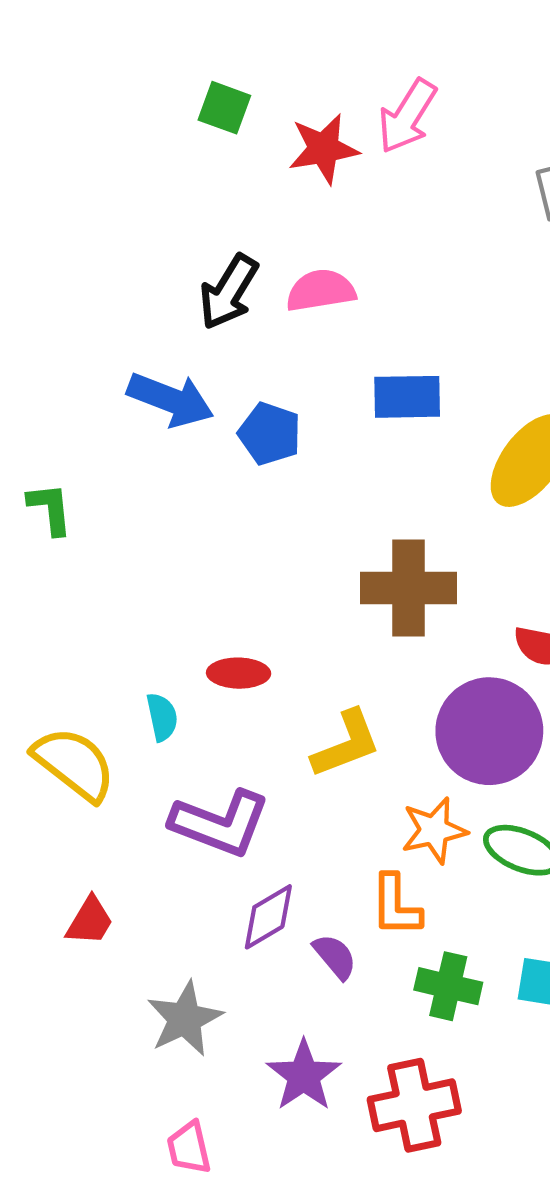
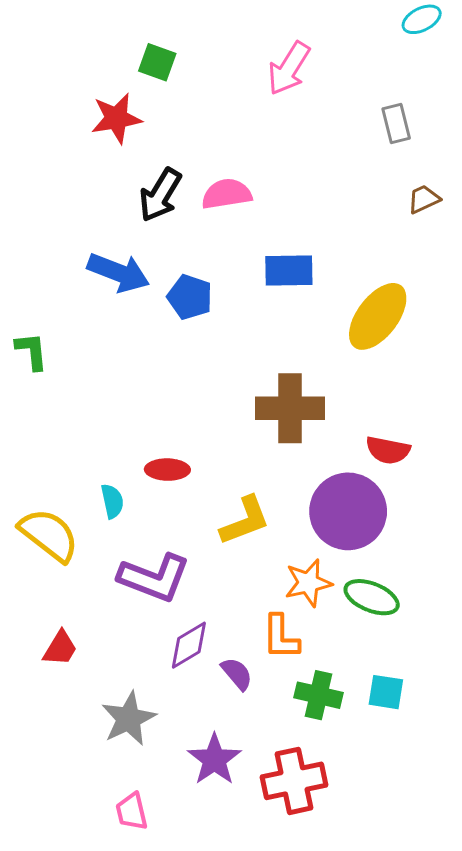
red star: (324, 149) -> (116, 118), moved

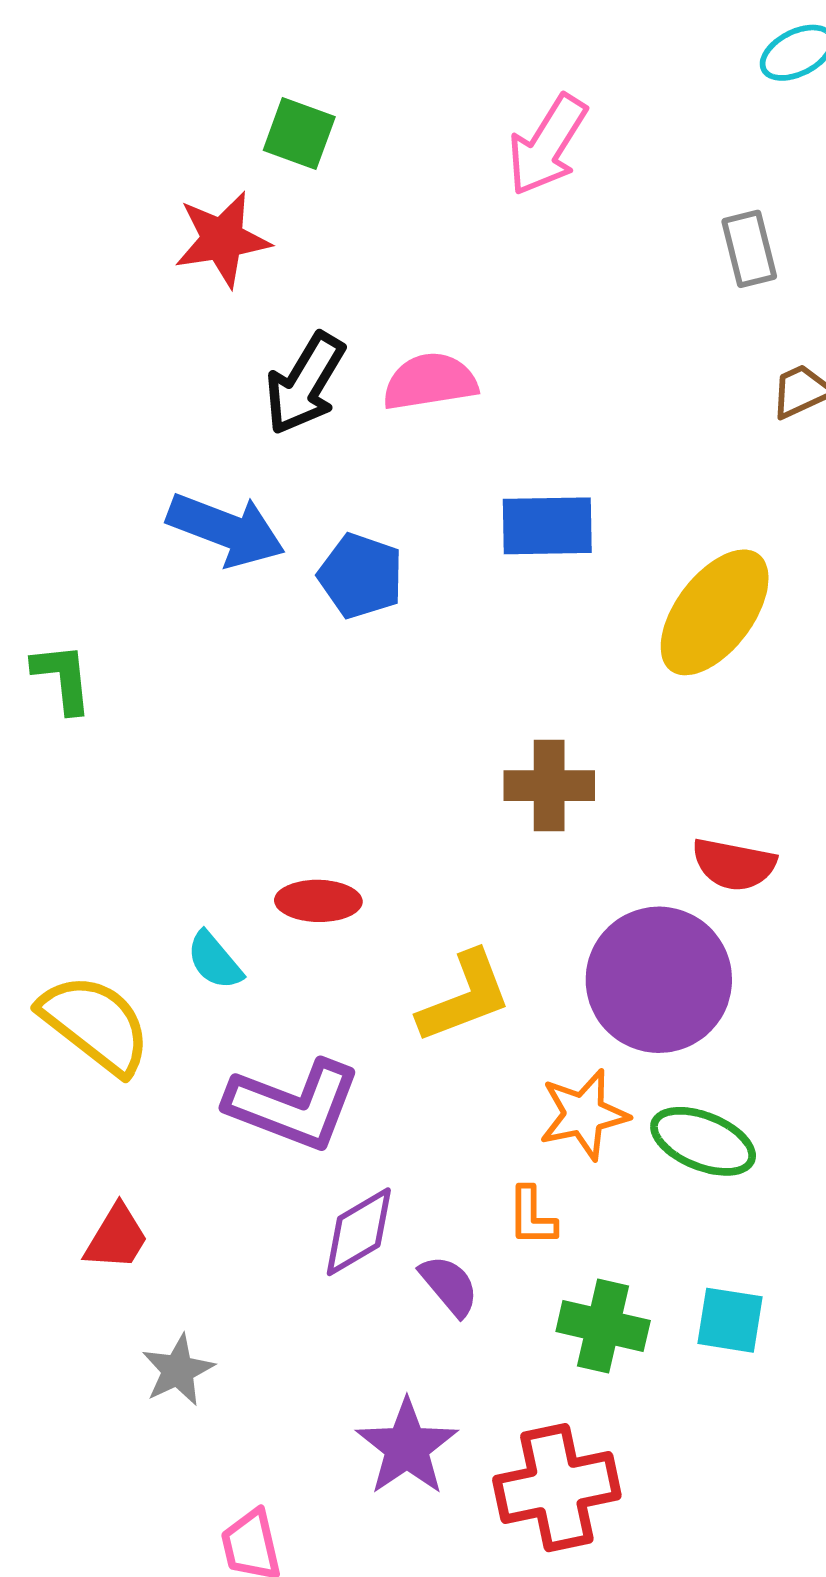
brown cross: (290, 408) -> (549, 786), size x0.7
cyan semicircle: (112, 501) -> (215, 961), turned 152
orange L-shape: (281, 637) -> (532, 1216), size x0.7
gray star: (129, 719) -> (178, 1370), moved, size x0.7

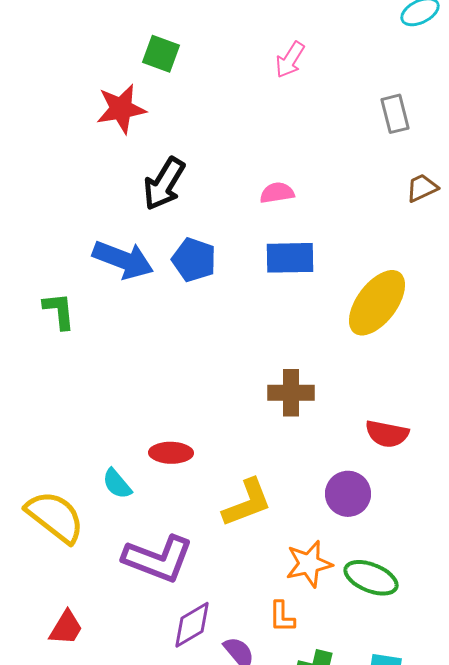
pink arrow: (547, 145) -> (290, 60), size x0.7
pink semicircle: (430, 382) -> (277, 193), moved, size x0.7
blue pentagon: (361, 576) -> (194, 260), moved
green L-shape: (63, 678) -> (59, 311), moved
purple circle: (659, 980) -> (348, 494), size x0.6

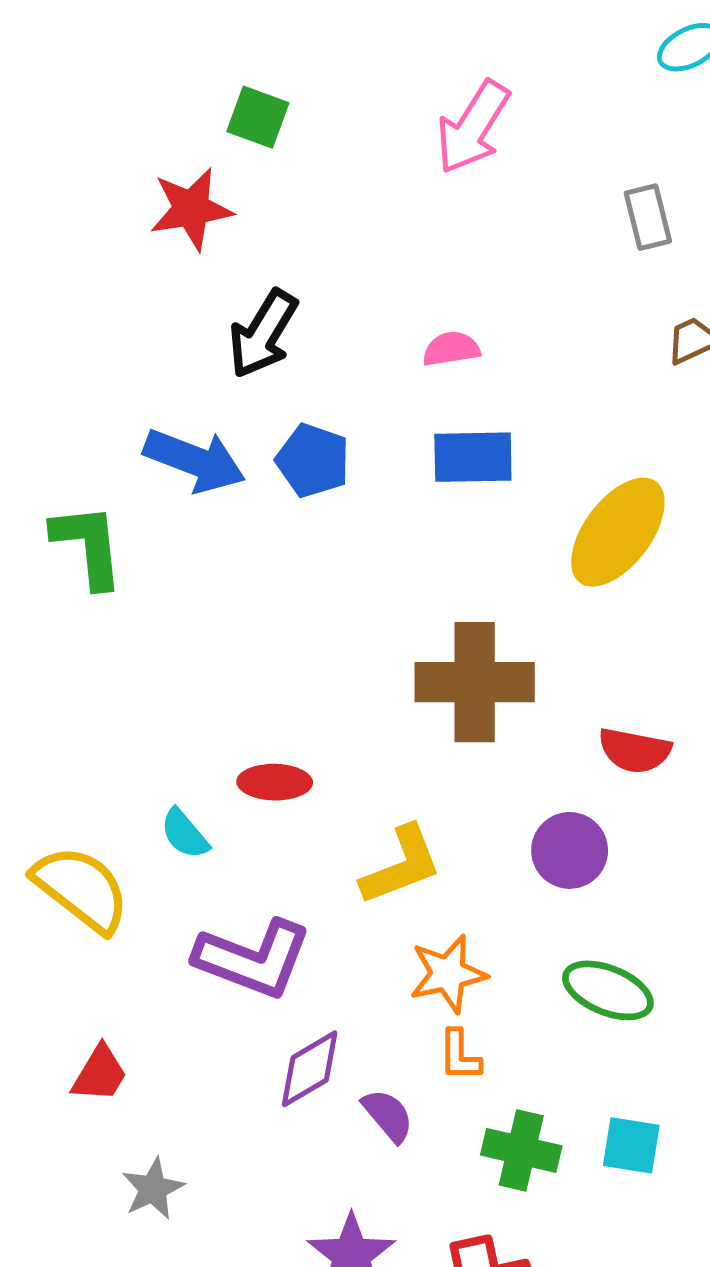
pink arrow: (290, 60) -> (473, 127), size x1.5
green L-shape: (59, 311) -> (88, 545), size x1.4
brown cross: (291, 393) -> (475, 682), size x1.5
orange star: (309, 564) -> (448, 974), moved

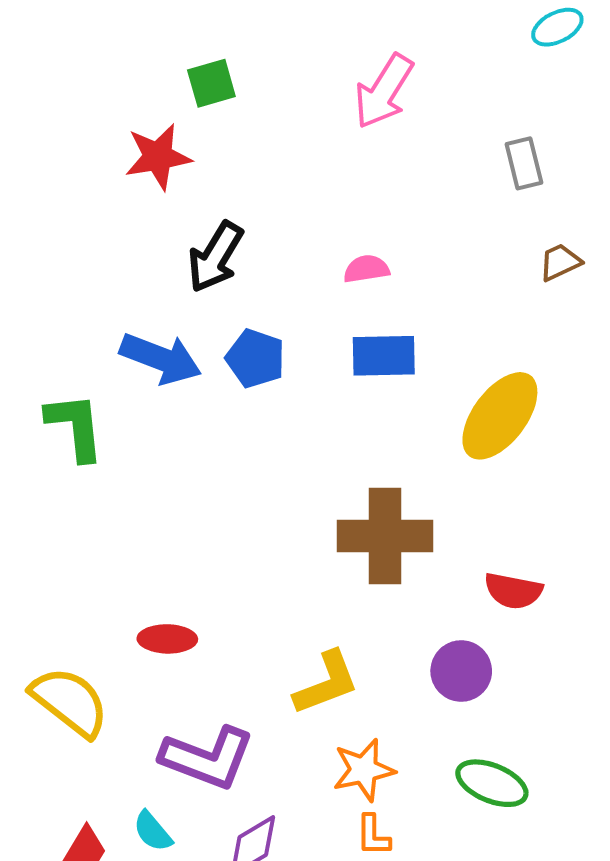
green square: (258, 117) -> (211, 83), turned -36
red ellipse: (275, 782) -> (167, 639), moved
cyan semicircle: (185, 834) -> (153, 831), moved

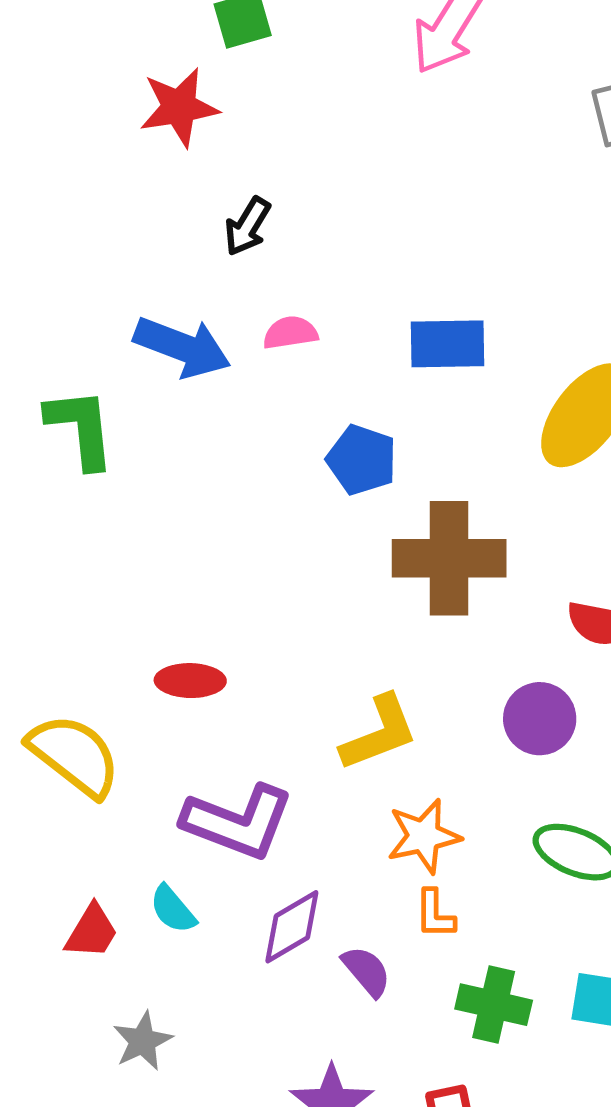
black arrow: (215, 257) -> (247, 226), size x0.7
pink semicircle: (366, 269) -> (290, 333), moved
blue pentagon: (255, 358) -> (362, 460), moved

